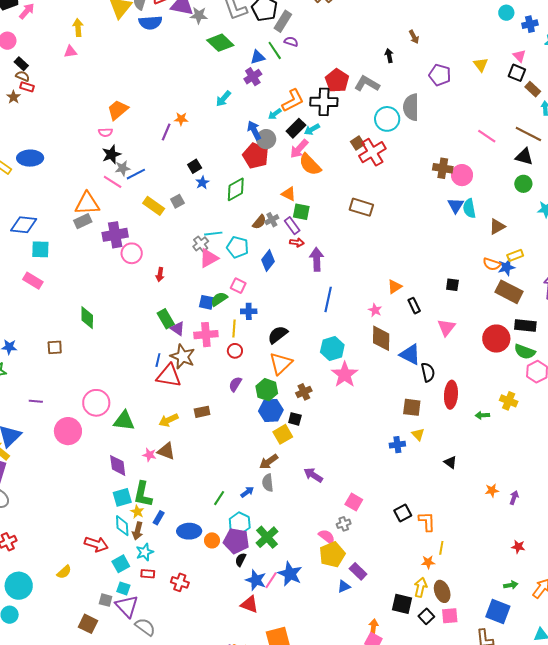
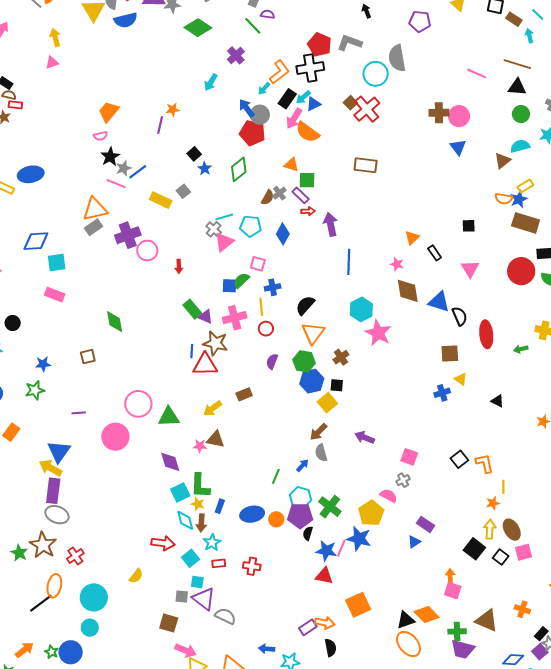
blue triangle: (258, 57) -> (314, 104), moved
cyan semicircle: (469, 208) -> (520, 146), moved, turned 96
yellow pentagon: (332, 555) -> (371, 513), moved
black square: (402, 604) -> (474, 549), turned 35

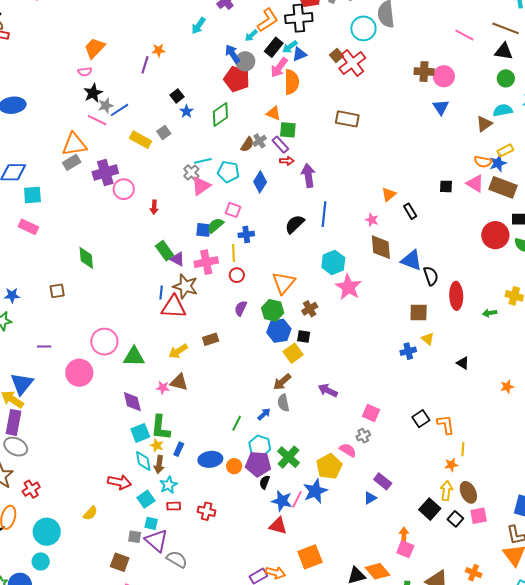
orange semicircle: (307, 132) -> (292, 82), turned -130
pink triangle: (470, 269) -> (475, 183), moved, turned -30
black semicircle: (305, 305) -> (295, 224), moved
blue star: (359, 539) -> (315, 491), turned 30

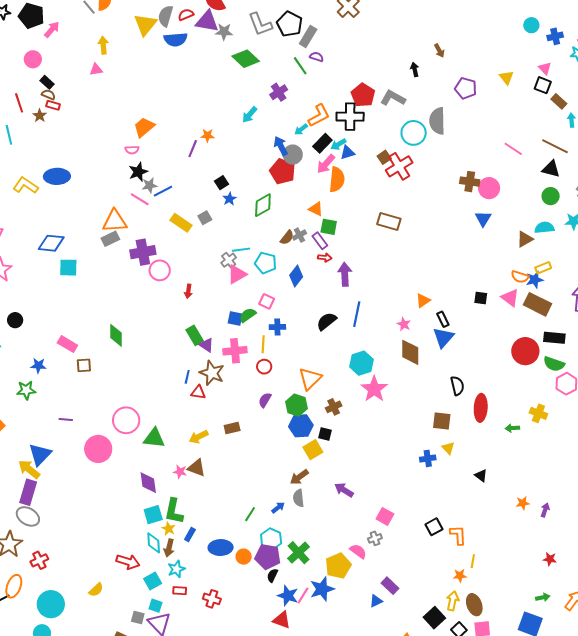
pink rectangle: (28, 227) -> (67, 344), moved
blue triangle: (411, 260) -> (443, 337), moved, turned 45
red triangle: (174, 307) -> (198, 392), size x0.6

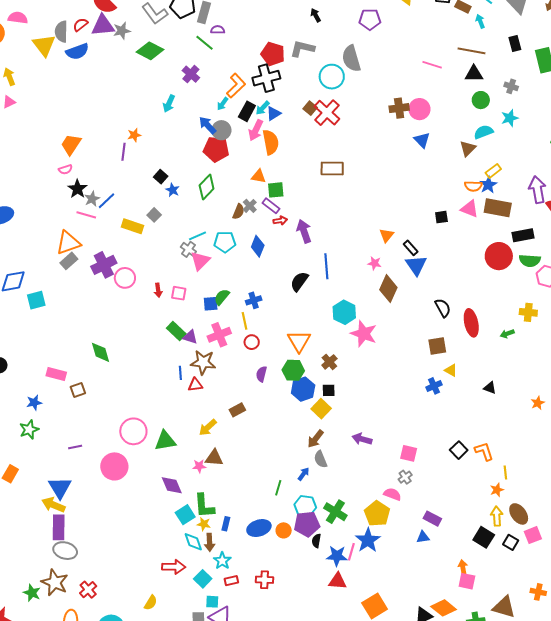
pink square: (267, 301) -> (179, 293), moved
brown diamond: (410, 352) -> (388, 289), turned 40
blue triangle: (376, 601) -> (423, 537), turned 32

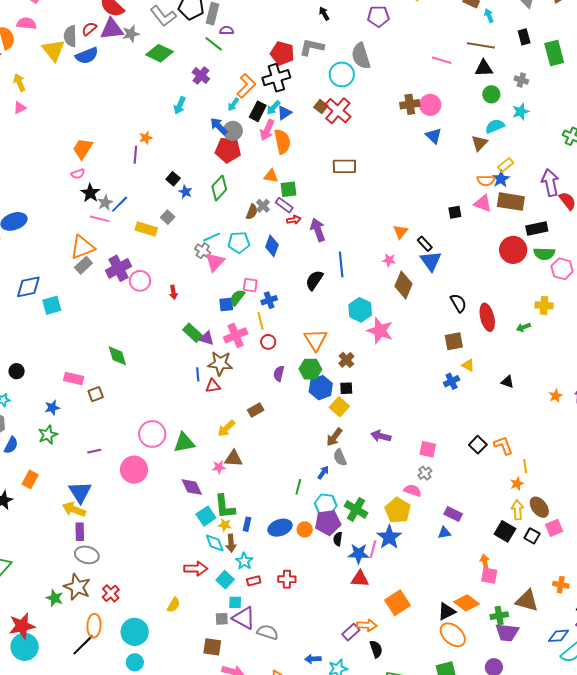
pink square: (179, 293) -> (250, 285), moved
purple rectangle: (59, 527) -> (80, 532), size x0.7

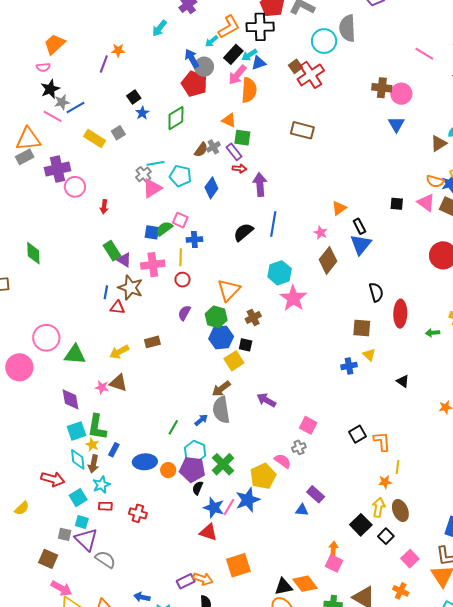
gray semicircle: (340, 457) -> (221, 410), size x1.5
pink square: (554, 528) -> (410, 559), moved, turned -36

